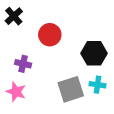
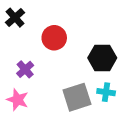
purple cross: (23, 64) -> (25, 69), turned 35

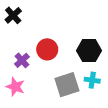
red circle: (54, 38) -> (47, 49), moved

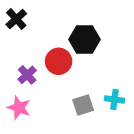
black hexagon: (89, 51) -> (84, 39), moved
gray square: (67, 85) -> (83, 105), size x0.7

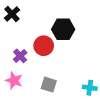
cyan cross: (115, 100) -> (90, 88), moved
gray square: (83, 105) -> (49, 85), moved, turned 35

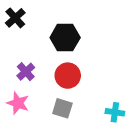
black hexagon: (63, 29) -> (65, 38), moved
red circle: (44, 46) -> (68, 76), moved

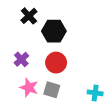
black cross: (15, 18) -> (29, 16), moved
pink star: (18, 103) -> (29, 88), moved

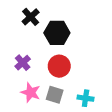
cyan cross: (95, 93) -> (86, 98), moved

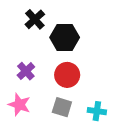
pink star: (31, 92) -> (19, 105), moved

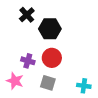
purple cross: (26, 71) -> (28, 61), moved, turned -32
cyan cross: (97, 111) -> (84, 86), moved

